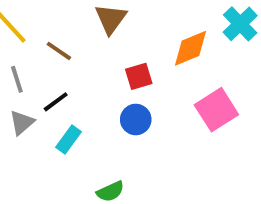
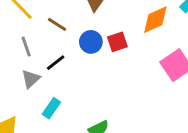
blue circle: (136, 120) -> (91, 42), moved
cyan rectangle: (68, 139) -> (51, 108), moved

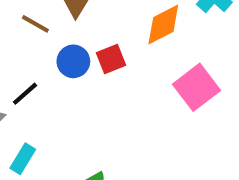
brown line: (57, 24) -> (35, 24), moved

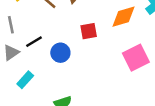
blue circle: (73, 61) -> (60, 53), moved

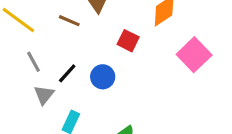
red square: (89, 31) -> (128, 41), turned -36

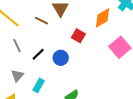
gray triangle: (44, 95) -> (17, 76), moved

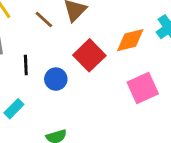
red square: (78, 36) -> (89, 55), size x1.5
black line: (38, 54) -> (26, 65), turned -64

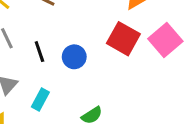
red square: (89, 55) -> (123, 39), moved

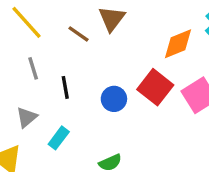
blue circle: (74, 57) -> (114, 99), moved

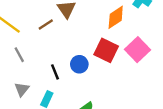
brown line: (78, 34) -> (46, 24), turned -56
black line: (65, 87) -> (55, 72), moved

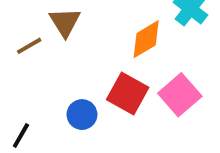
black line: (55, 72) -> (21, 136), moved, turned 49

